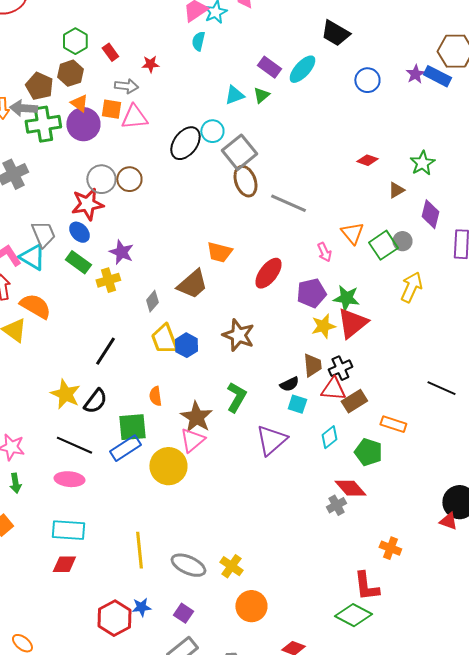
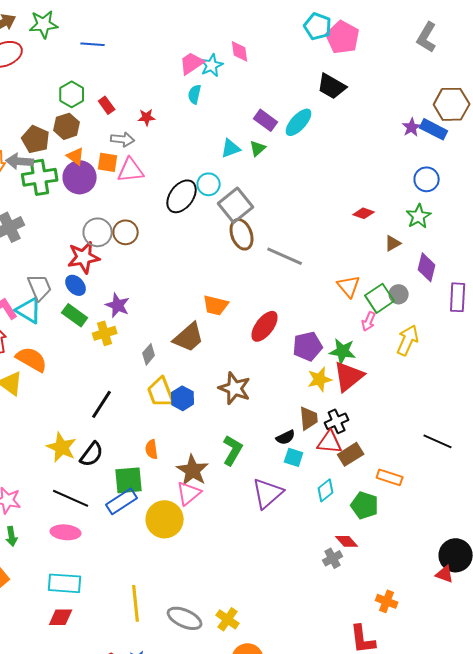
blue circle: (367, 80) -> (427, 179), moved
pink arrow: (324, 252) -> (369, 321), moved, turned 48
red diamond: (350, 488) -> (347, 541), size x0.7

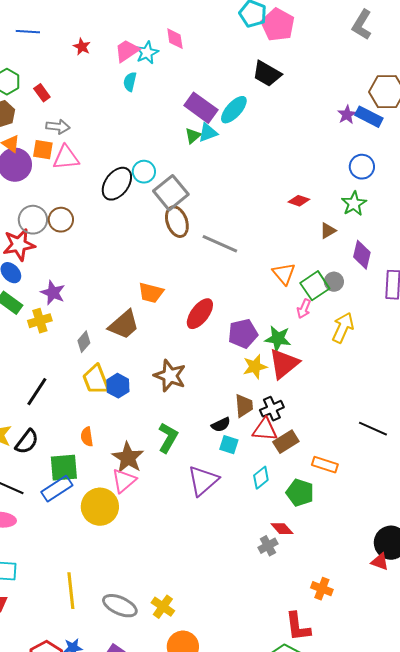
red star: (147, 117) -> (82, 47), moved, turned 30
purple rectangle: (266, 120) -> (201, 108), size x1.4
cyan triangle: (231, 148) -> (208, 133), moved

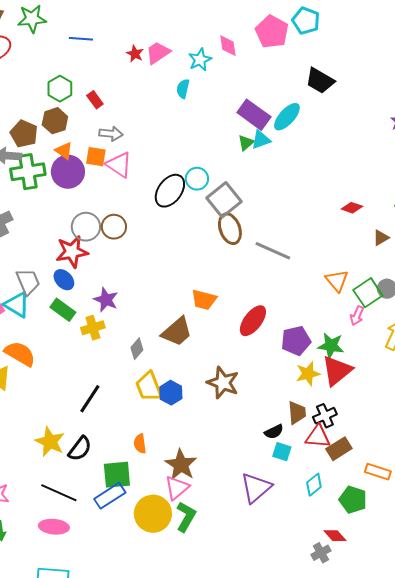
pink pentagon: (278, 25) -> (272, 32), moved
pink trapezoid: (127, 51) -> (158, 53), moved
pink triangle: (66, 158) -> (119, 165), turned 40
green L-shape: (168, 438) -> (186, 517), moved

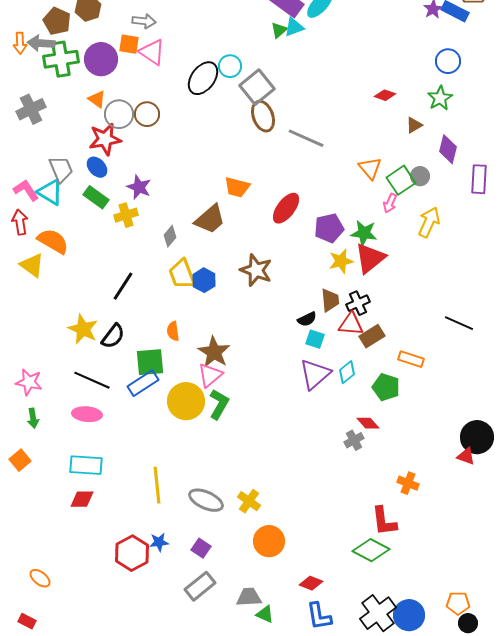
orange triangle: (64, 151) -> (97, 99), moved
purple triangle: (256, 488) -> (315, 374), moved

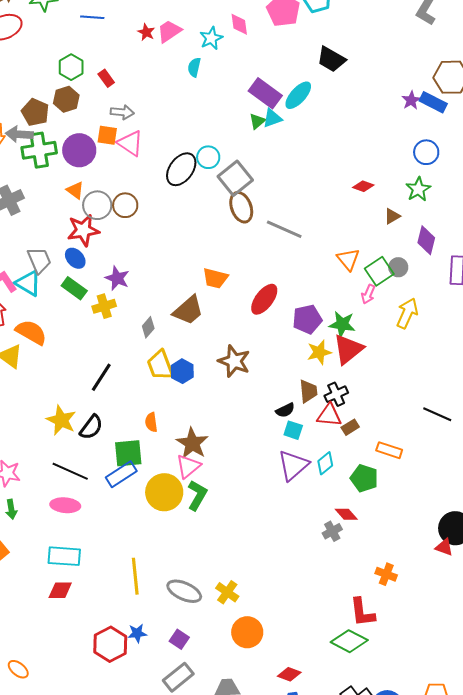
brown rectangle: (372, 336) -> (350, 427), size x0.7

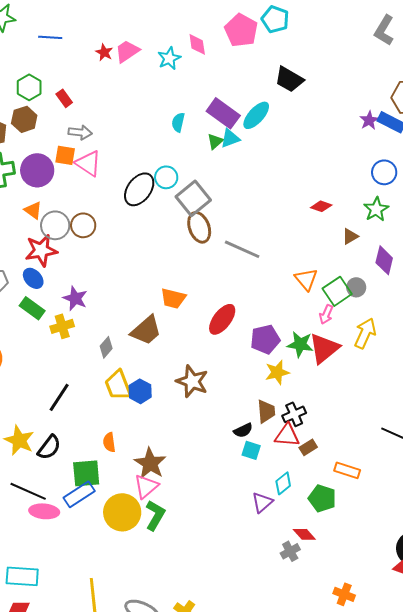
cyan semicircle: (194, 67) -> (178, 122), moved
red triangle: (348, 349) -> (324, 348), moved
purple triangle: (293, 465) -> (262, 502), moved, size x0.7
pink ellipse: (65, 505) -> (44, 511), moved

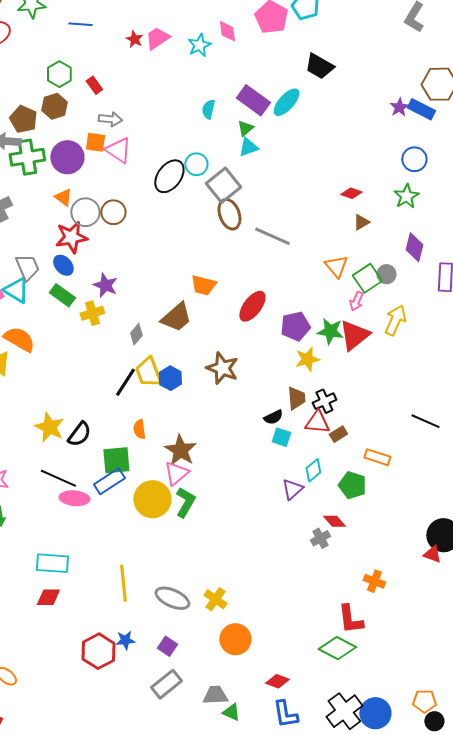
cyan triangle: (230, 138) -> (248, 147), moved
brown triangle: (350, 236) -> (361, 222), moved
black line: (59, 397) -> (125, 382), moved

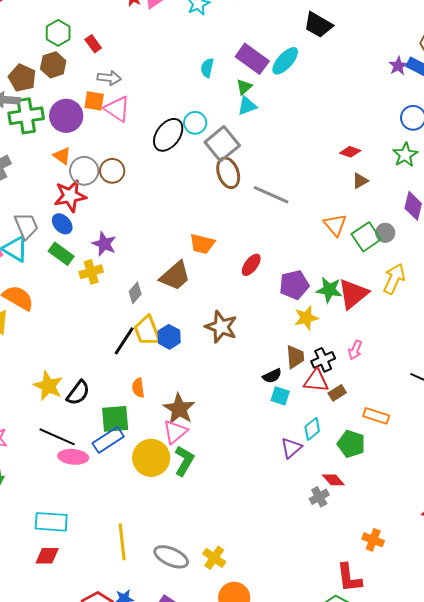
pink arrow: (356, 301) -> (355, 350), moved
red ellipse: (252, 306) -> (251, 265), size x0.7

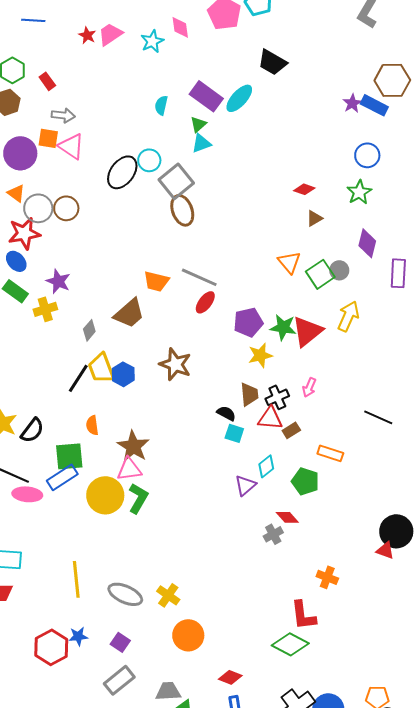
gray line: (271, 195) -> (199, 277), moved
black semicircle: (272, 376) -> (226, 413), turned -126
pink triangle: (175, 432) -> (129, 469), turned 32

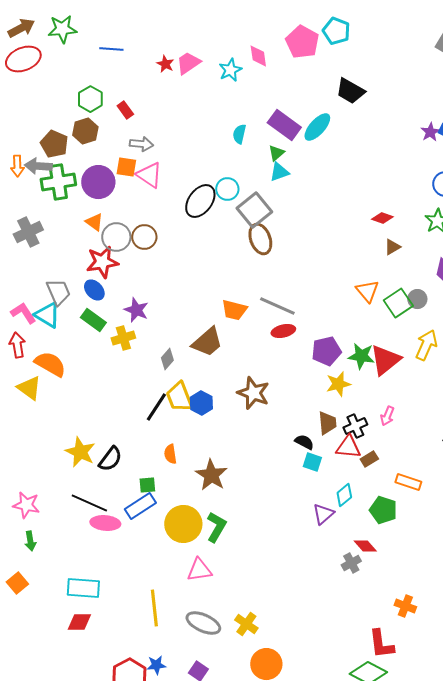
red ellipse: (205, 302) -> (283, 331), turned 40
green square: (69, 456) -> (147, 485), size x0.6
pink triangle: (129, 469) -> (199, 570), moved

